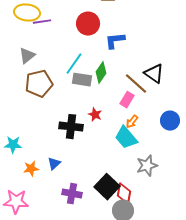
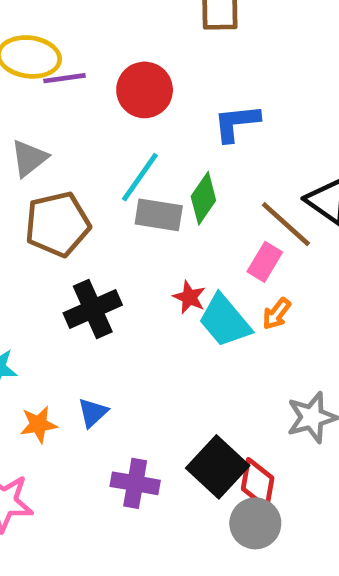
red circle: (88, 24) -> (145, 90), moved
black cross: (71, 127) -> (93, 309), moved, turned -30
cyan trapezoid: (126, 138) -> (225, 321), moved

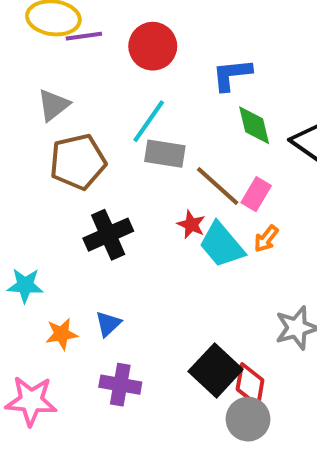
green diamond: (203, 198) -> (254, 125), moved, turned -48
brown line: (286, 224) -> (218, 186), moved
purple cross: (135, 483) -> (120, 385), moved

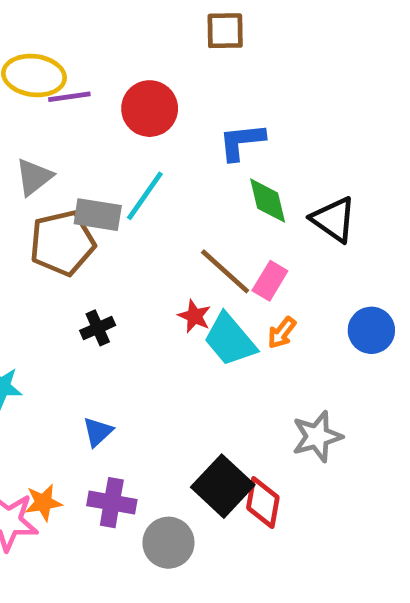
gray rectangle: (165, 154) -> (98, 215), moved
black cross: (108, 235) -> (98, 328), size x0.6
orange star: (62, 334) -> (43, 503), moved
gray circle: (248, 419) -> (168, 543), moved

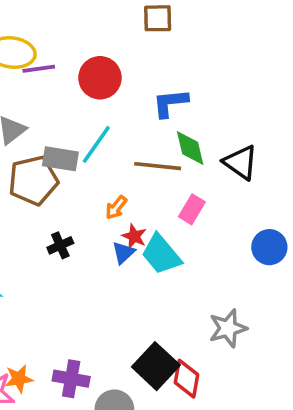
brown line: (225, 271) -> (158, 166), moved, turned -36
orange arrow: (282, 333) -> (116, 208), moved
blue triangle: (98, 432) -> (123, 253), moved

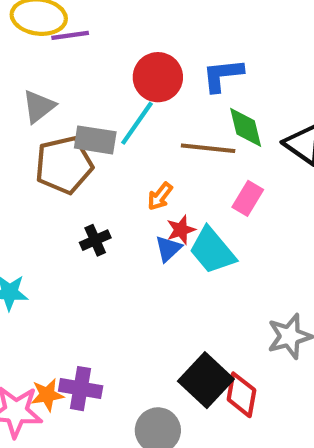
red circle: (100, 78) -> (158, 77), moved
red star: (134, 236) -> (181, 230), turned 30
purple cross: (71, 379) -> (81, 389), moved

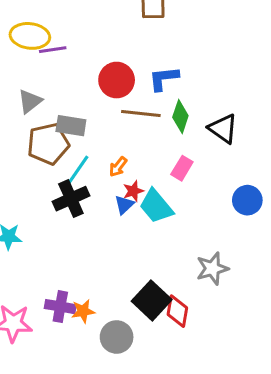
cyan line: (137, 123) -> (77, 171), moved
green diamond: (246, 127) -> (180, 117), turned 32
brown line: (208, 148) -> (141, 113), moved
black cross: (95, 240) -> (71, 199), size x1.6
orange star: (47, 395) -> (83, 311), moved

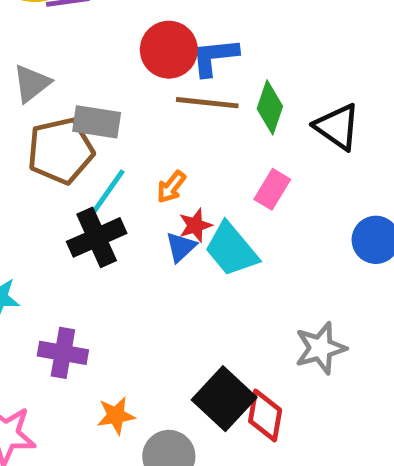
blue L-shape: (164, 78) -> (215, 57), moved
purple cross: (60, 307) -> (63, 353), moved

